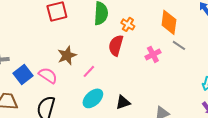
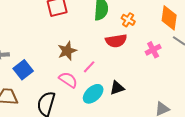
red semicircle: (116, 45) -> (116, 41), turned -115
pink semicircle: (48, 75) -> (68, 80), moved
black triangle: (123, 102) -> (117, 88), moved

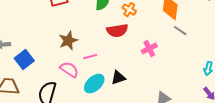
pink cross: (153, 50) -> (149, 49), moved
pink line: (89, 67) -> (90, 57), turned 32

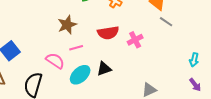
red semicircle: (117, 31) -> (108, 33), moved
brown star: (68, 41) -> (67, 25), moved

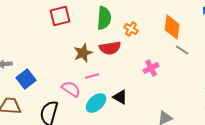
red semicircle: (108, 33) -> (110, 48), moved
black triangle: (104, 69) -> (120, 97), turned 49

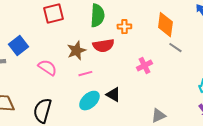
orange cross: (131, 29) -> (124, 27), turned -32
blue square: (26, 79) -> (18, 46), moved
pink semicircle: (71, 89) -> (47, 68), moved

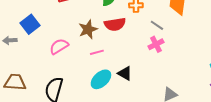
gray line: (175, 48) -> (157, 25), moved
pink semicircle: (47, 68) -> (59, 46), turned -66

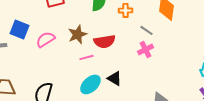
blue square: (30, 24) -> (20, 29), turned -30
red semicircle: (115, 24) -> (104, 41), moved
pink semicircle: (59, 46) -> (46, 39), moved

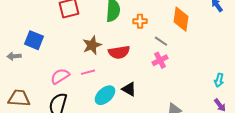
pink semicircle: (46, 39) -> (60, 76), moved
pink line: (86, 57) -> (88, 72), moved

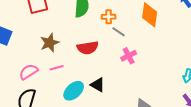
gray line: (161, 41) -> (119, 32), moved
brown star: (92, 45) -> (50, 43), moved

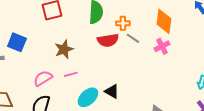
red semicircle: (88, 48) -> (108, 40), moved
pink cross: (129, 56) -> (162, 46), moved

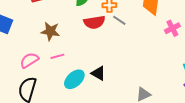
pink cross: (162, 46) -> (172, 28), moved
brown star: (64, 49) -> (50, 31), turned 30

